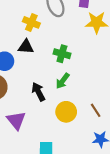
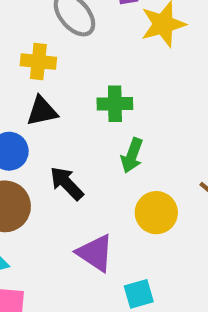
black arrow: (38, 92) -> (67, 183), moved
purple triangle: (16, 120) -> (95, 253), moved

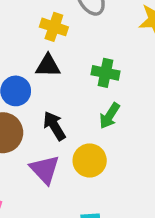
yellow circle: (156, 213) -> (90, 160), moved
purple triangle: (95, 253) -> (45, 170), moved

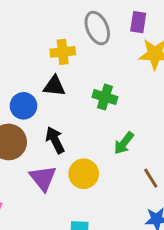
yellow cross: (54, 27) -> (63, 52), turned -30
green arrow: (110, 116) -> (124, 143), moved

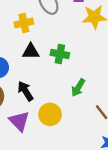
black triangle: (54, 86) -> (31, 51), moved

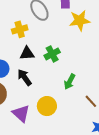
green cross: (60, 54) -> (52, 54), turned -35
black arrow: (25, 91) -> (24, 77), moved

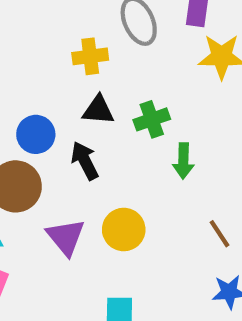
green arrow: (70, 82) -> (183, 161), moved, turned -35

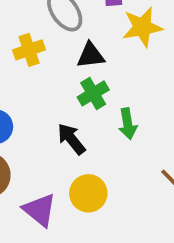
black triangle: (98, 110) -> (91, 55), moved
black arrow: (85, 161) -> (71, 139), moved

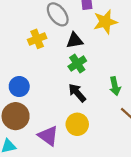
green arrow: (128, 124) -> (115, 86), moved
black arrow: (71, 139) -> (77, 93), moved

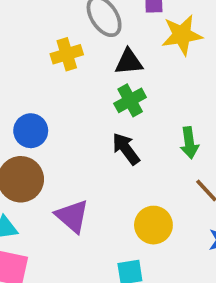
yellow circle: (77, 124) -> (153, 225), moved

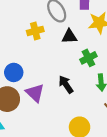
green cross: (130, 100) -> (88, 58), moved
purple triangle: (72, 216) -> (35, 93), moved

